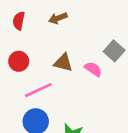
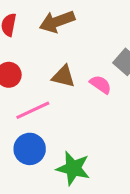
brown arrow: (58, 18) -> (57, 22), size x1.5

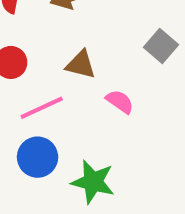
pink semicircle: (101, 84) -> (120, 102), moved

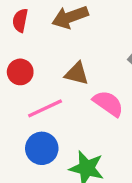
pink semicircle: (120, 102) -> (108, 103), size x1.4

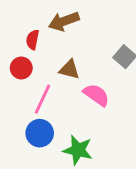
red semicircle: (20, 20) -> (33, 40), moved
pink line: (45, 108) -> (42, 99), turned -40

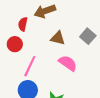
brown triangle: (69, 69) -> (58, 38), moved

